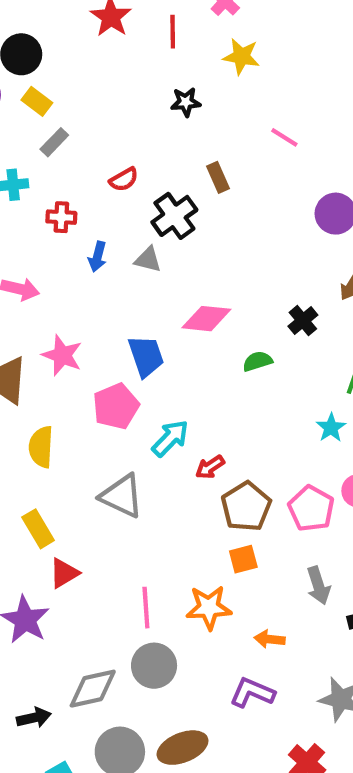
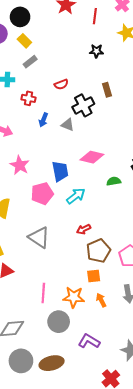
cyan arrow: (170, 438) -> (76, 196), moved
orange arrow: (270, 639) -> (101, 300), moved, turned 48
gray circle: (154, 666) -> (59, 322), moved

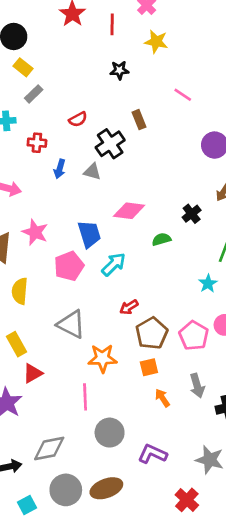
orange star: (74, 297) -> (102, 358), moved

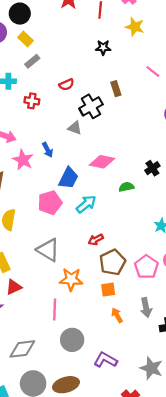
blue arrow: (60, 169) -> (48, 150), moved, turned -48
pink star: (35, 232) -> (23, 160), moved
blue trapezoid: (89, 234) -> (68, 178), turned 40

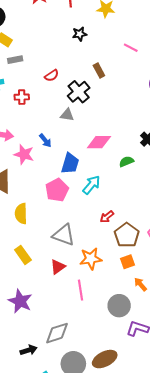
gray rectangle: (32, 61) -> (15, 60), turned 40
red triangle: (14, 287) -> (58, 267), moved
gray circle: (72, 340) -> (119, 306), moved

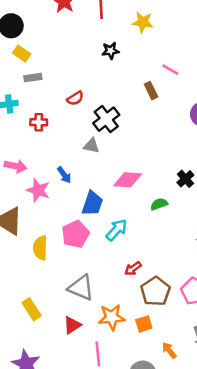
brown rectangle: (99, 71) -> (151, 91), moved
yellow semicircle: (21, 214) -> (40, 248), moved
orange square: (127, 262) -> (144, 324), moved

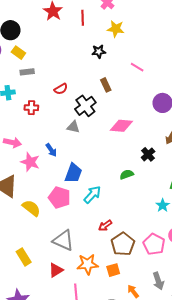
black star: (111, 51) -> (99, 51), moved
brown rectangle: (151, 91) -> (106, 85), moved
pink diamond: (128, 180) -> (121, 126), moved
pink pentagon: (75, 234) -> (59, 197), turned -30
yellow semicircle: (40, 248) -> (31, 208), turned 126

